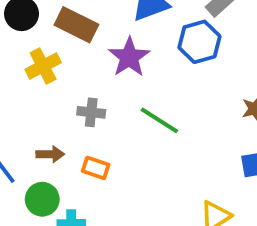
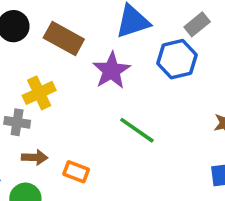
yellow cross: (43, 66) -> (39, 93), moved
gray cross: (91, 112) -> (17, 122), moved

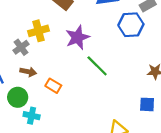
purple star: (111, 71) -> (78, 37), moved
gray cross: (17, 122) -> (21, 47), turned 35

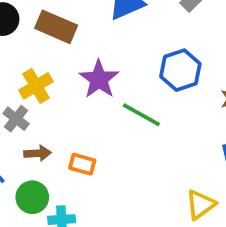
blue hexagon: (131, 25) -> (180, 70), moved

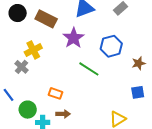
purple star: (99, 79) -> (74, 38), moved
brown arrow: (38, 153) -> (63, 114), moved

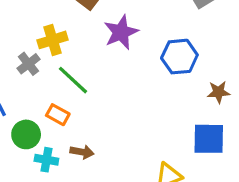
green line: (89, 69) -> (73, 80), moved
blue square: (138, 92) -> (209, 139), size x1.5
orange rectangle: (56, 93) -> (58, 115), moved

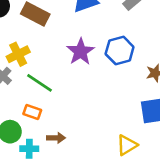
purple star: (121, 32) -> (81, 52), moved

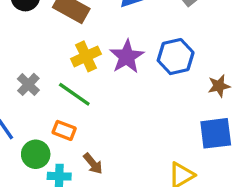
yellow cross: (18, 54) -> (86, 56), moved
brown arrow: (56, 138) -> (93, 164), turned 48

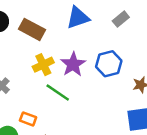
green line: (74, 94) -> (58, 92), moved

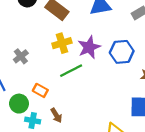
green line: (58, 92) -> (71, 71), turned -70

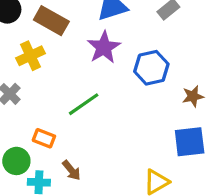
yellow cross: (62, 43) -> (30, 56), moved
purple star: (89, 47) -> (104, 47), moved

